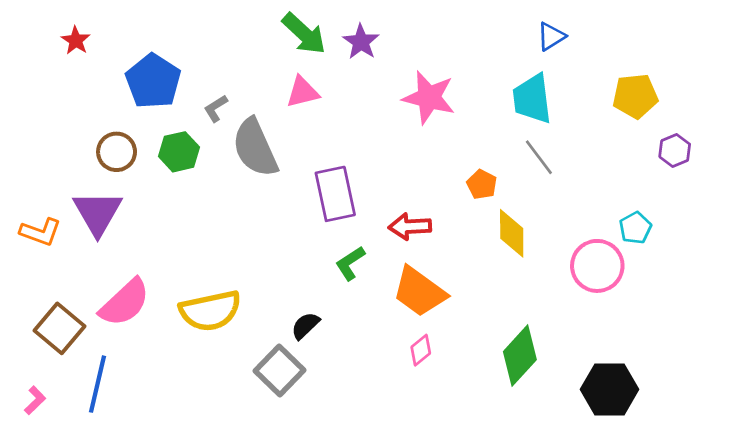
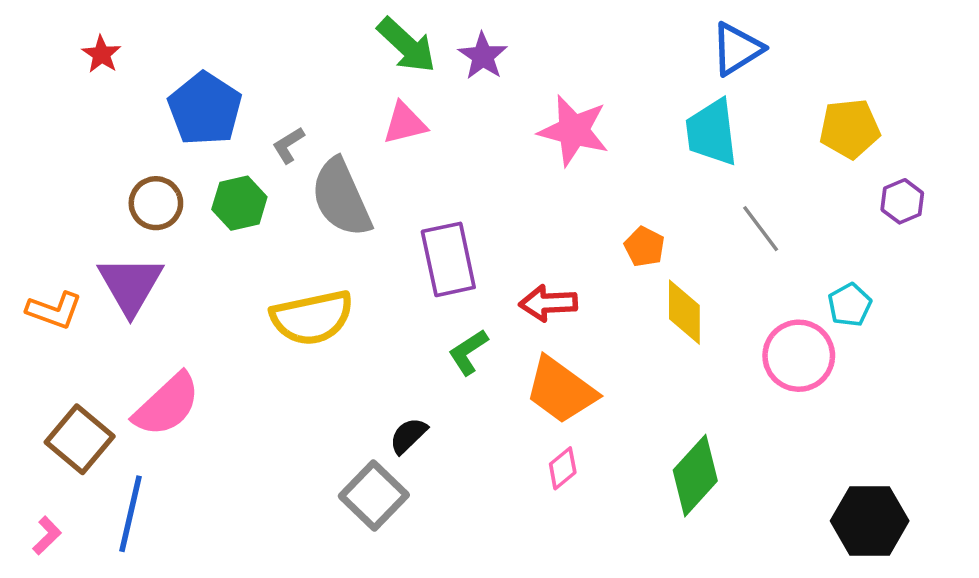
blue triangle: (551, 36) -> (737, 49), size x1.4
gray line: (539, 157) -> (761, 229), moved
yellow semicircle: (210, 311) -> (312, 318), moved
black hexagon: (610, 389) -> (870, 521), moved

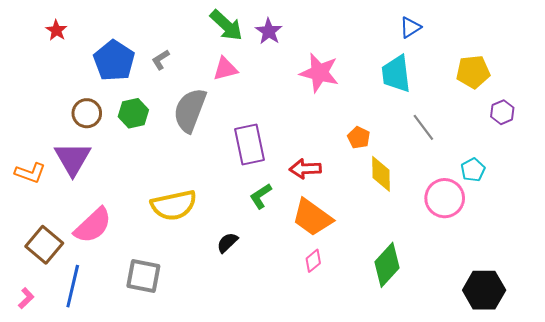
blue triangle: (737, 49) -> (410, 27), size x0.7
gray L-shape: (288, 145) -> (161, 60), moved
gray semicircle: (341, 198) -> (190, 110), turned 45
yellow semicircle: (312, 318) -> (174, 205), moved
gray square: (374, 496) -> (143, 276), moved, turned -33

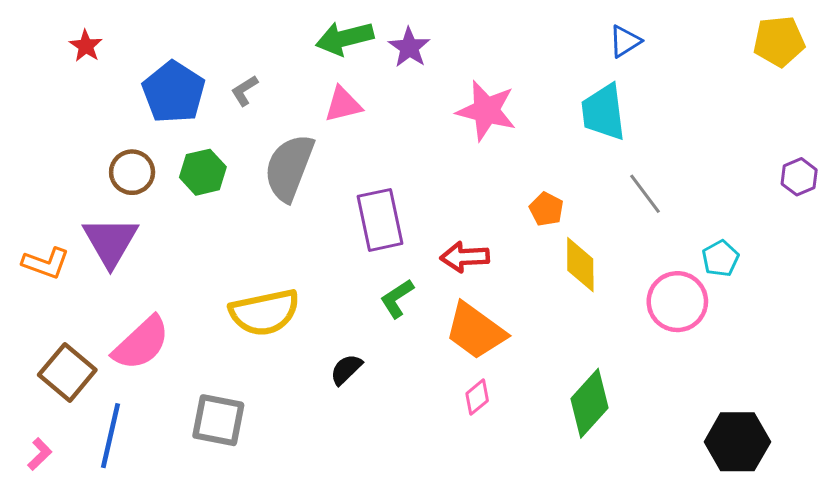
green arrow: (226, 25) -> (345, 38), turned 123
yellow pentagon: (473, 72) -> (779, 41), moved
purple hexagon: (502, 112) -> (799, 177), moved

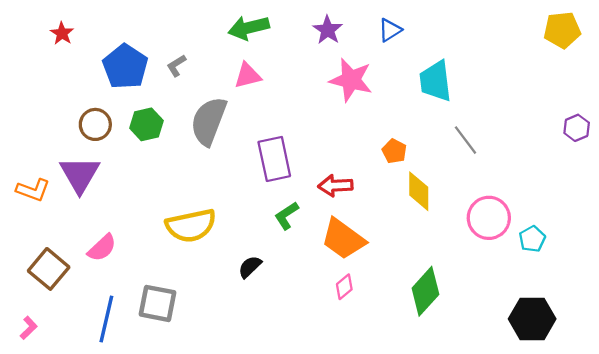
blue triangle: (625, 41) -> (390, 30), moved
purple star: (409, 47) -> (328, 30), moved
cyan pentagon: (720, 258) -> (532, 239), moved
pink semicircle: (141, 343) -> (102, 248), size x0.7
blue line: (110, 436) -> (106, 319), moved

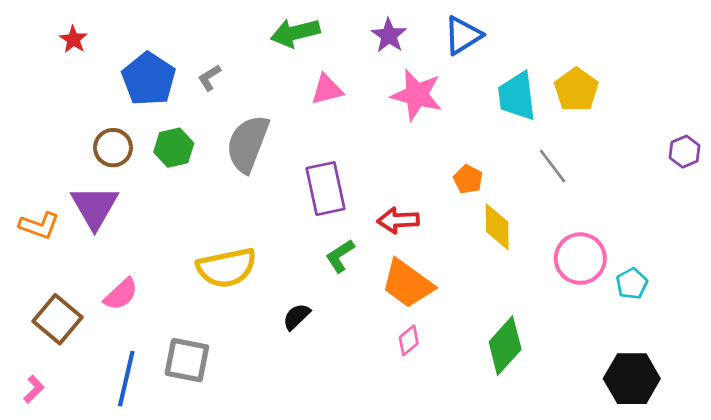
blue triangle: (390, 30) -> (463, 35), size x1.4
yellow pentagon: (562, 30) -> (576, 90), moved, turned -30
pink triangle: (248, 76) -> (327, 90), moved

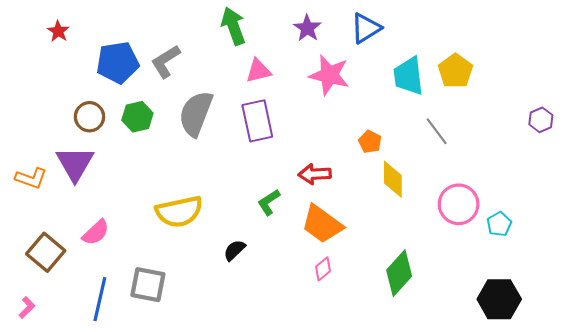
green arrow: (295, 33) -> (233, 26), turned 84
gray L-shape: (209, 78) -> (166, 61), size x1.6
blue pentagon: (149, 79) -> (118, 63), turned 30
purple rectangle: (326, 189) -> (257, 121), moved

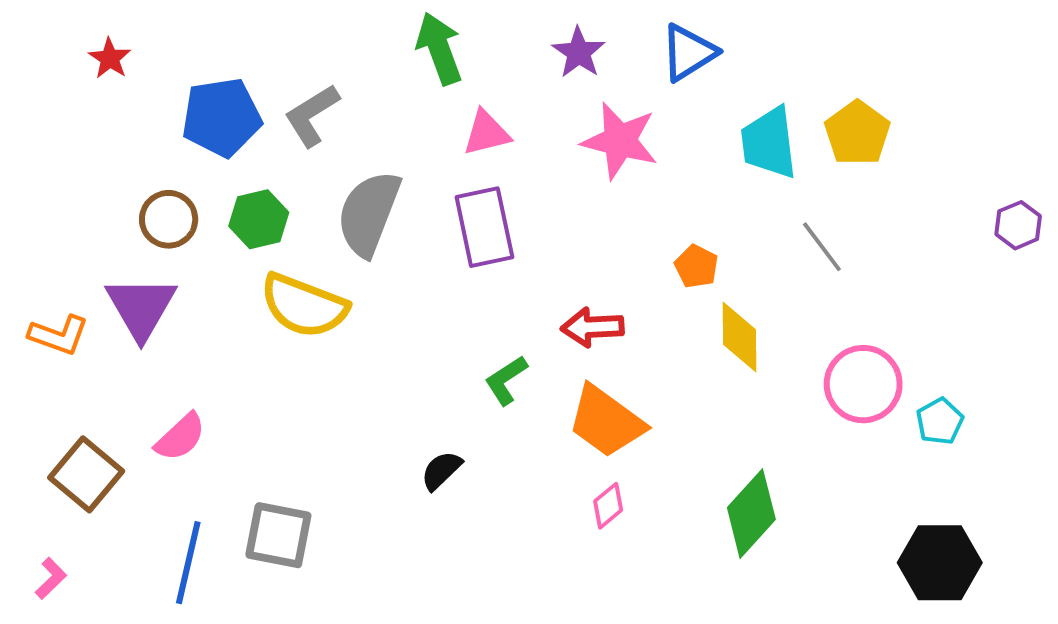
yellow semicircle: (179, 212) -> (304, 306), moved, turned 33

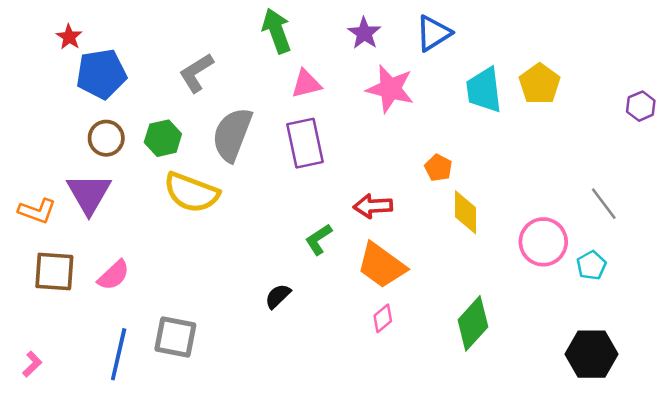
blue pentagon: (222, 117) -> (101, 74), moved
purple hexagon: (1018, 225) -> (641, 106), moved
gray line: (822, 247) -> (604, 204), moved
brown square: (86, 474) -> (54, 271), moved, turned -36

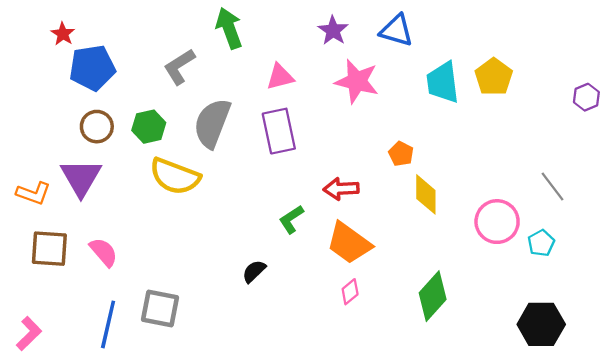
green arrow: (277, 31) -> (229, 28), moved
blue triangle: (433, 33) -> (396, 30), turned 48
pink semicircle: (114, 275) -> (104, 252), turned -88
pink L-shape: (32, 364) -> (29, 333), size x1.4

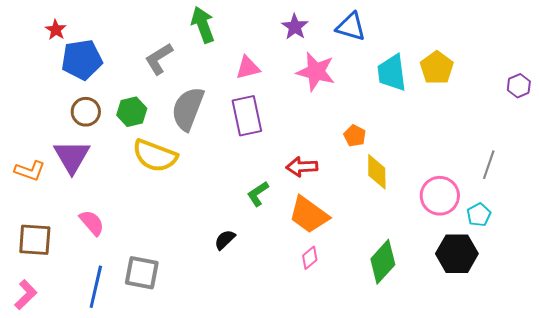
gray line: (552, 186) -> (489, 165), turned 56
brown square: (49, 249) -> (35, 240), moved
black hexagon: (541, 324) -> (457, 254), moved

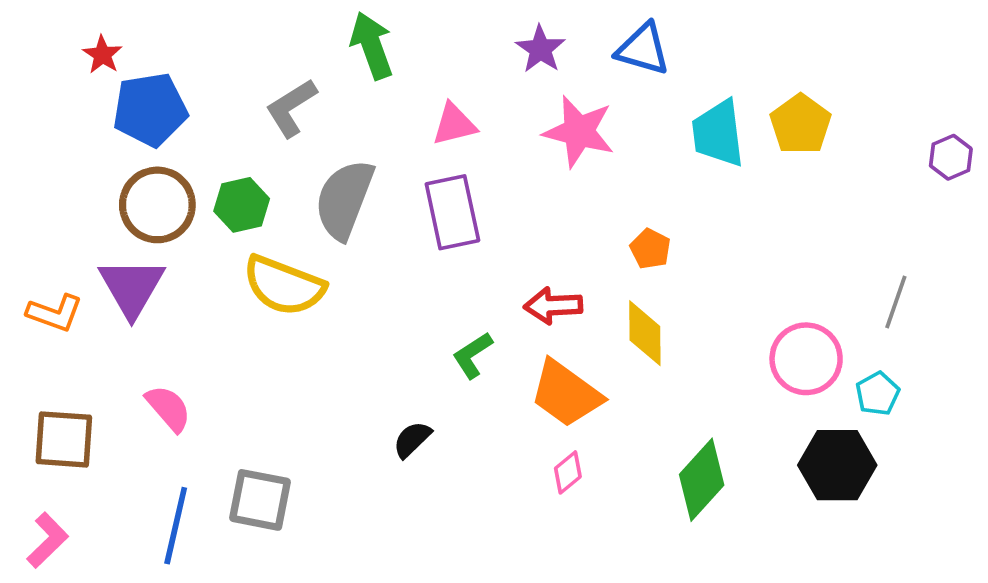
brown circle: (86, 112) -> (157, 205), size x1.4
yellow diamond: (377, 172) -> (645, 333), moved

